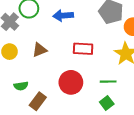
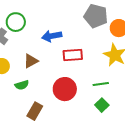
blue arrow: (63, 16) -> (52, 36), moved
green semicircle: (21, 86) -> (22, 85), moved

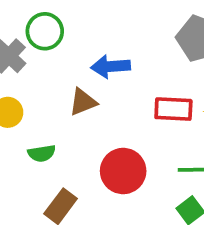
red rectangle: (73, 55) -> (173, 109), moved
brown triangle: (31, 61) -> (83, 102), moved

